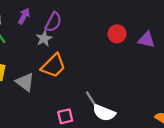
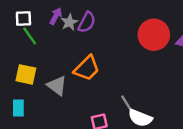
red circle: (117, 34) -> (154, 35), size x1.6
gray star: (44, 39) -> (69, 22), moved

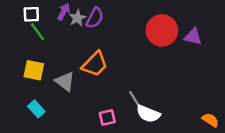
cyan rectangle: (18, 108) -> (36, 109), moved, turned -42

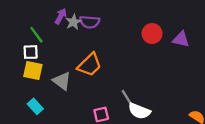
white square: (31, 14) -> (31, 52), moved
purple semicircle: (95, 18) -> (90, 22), turned 66
red circle: (162, 30) -> (152, 34), size x0.7

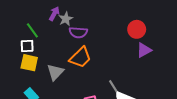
purple semicircle: (90, 22) -> (78, 32), moved
purple triangle: (181, 39) -> (144, 50), moved, turned -42
gray triangle: (62, 81) -> (55, 72), turned 36

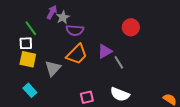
purple triangle: (144, 50) -> (105, 51), moved
gray line: (114, 87) -> (119, 62), moved

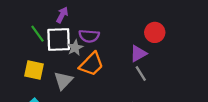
gray star: (63, 17) -> (75, 48), moved
white square: (26, 43) -> (59, 39), moved, size x1.6
purple triangle: (105, 51) -> (138, 54), moved

